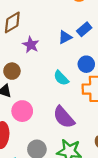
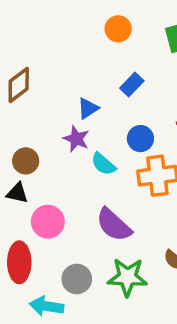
blue triangle: (65, 37) -> (88, 108), moved
purple star: (31, 45) -> (76, 139), moved

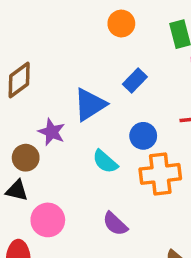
blue triangle: (88, 108) -> (90, 105), size x1.5
purple star: (76, 139) -> (52, 132), moved
purple semicircle: (114, 225) -> (115, 224), size x0.7

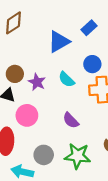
purple star: (52, 132) -> (37, 82), moved

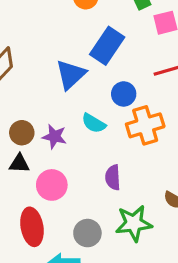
blue rectangle: (89, 28) -> (107, 46), size x1.6
purple semicircle: (71, 120) -> (113, 177), turned 54

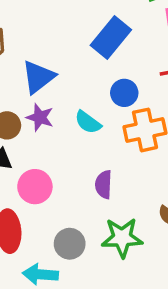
blue triangle: (71, 75) -> (38, 77), moved
purple star: (54, 137) -> (40, 117), moved

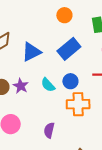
blue triangle: (38, 77) -> (31, 52), moved
cyan semicircle: (88, 122) -> (48, 85), moved

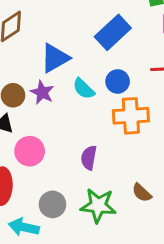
blue triangle: (31, 52) -> (55, 58), moved

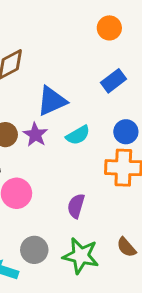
blue rectangle: (113, 32) -> (114, 81), size x0.7
blue circle: (118, 81) -> (126, 132), moved
cyan semicircle: (84, 89) -> (78, 135), turned -80

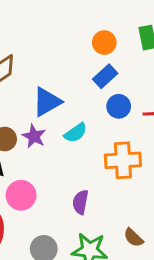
orange circle: (109, 28) -> (104, 43), moved
blue circle: (126, 132) -> (119, 106), moved

